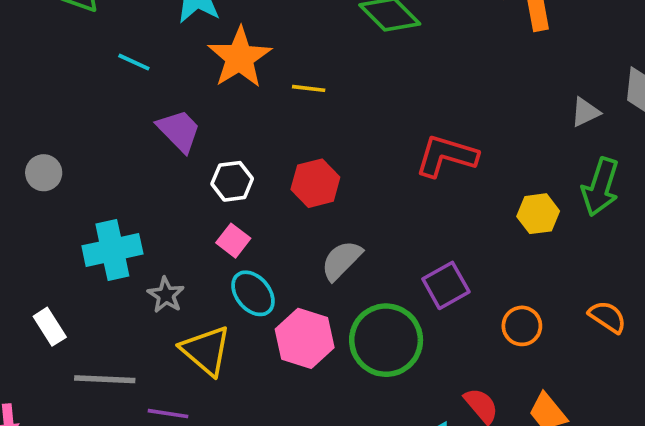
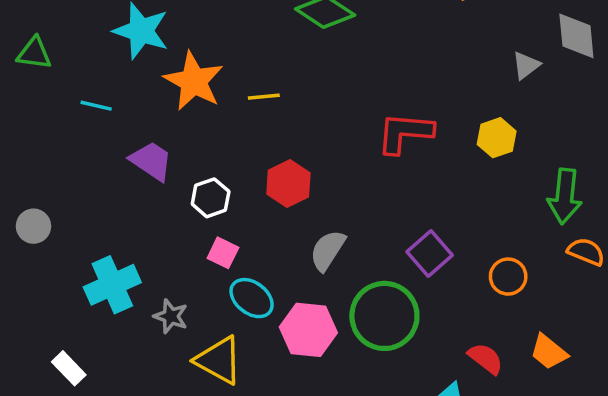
green arrow: (600, 187) -> (565, 196), moved
yellow hexagon: (538, 214) -> (497, 138), moved

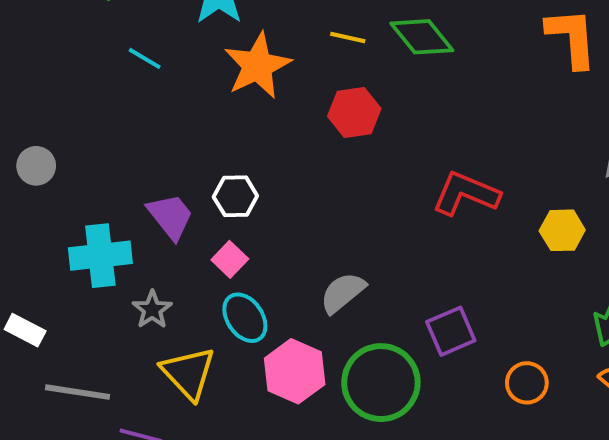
yellow line: (264, 97) -> (348, 38), moved
purple trapezoid: (151, 161) -> (170, 216), moved
red hexagon: (288, 184) -> (354, 112), moved
white rectangle: (69, 368) -> (25, 330), turned -36

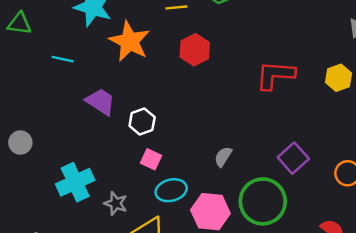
purple trapezoid: (170, 216) -> (101, 102), moved
gray semicircle: (343, 293) -> (223, 157), size x0.7
cyan ellipse: (245, 318) -> (171, 190), turned -52

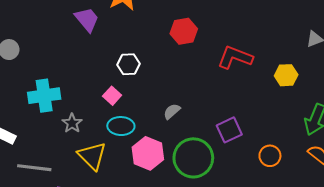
red hexagon: (195, 50) -> (184, 31), moved
purple trapezoid: (101, 102) -> (87, 19), moved
white hexagon: (142, 122) -> (128, 64), moved

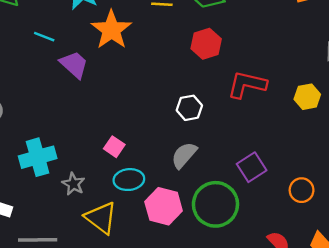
red hexagon: (184, 31) -> (206, 44), moved
white hexagon: (128, 64) -> (189, 108), moved
gray semicircle: (172, 111) -> (184, 155), size x1.4

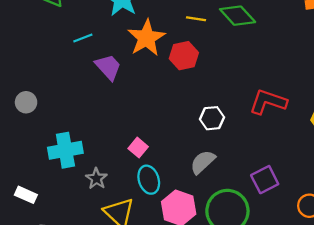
cyan line: (44, 37) -> (83, 38), turned -48
red hexagon: (206, 44) -> (184, 56), moved
cyan ellipse: (129, 180) -> (149, 180), turned 72

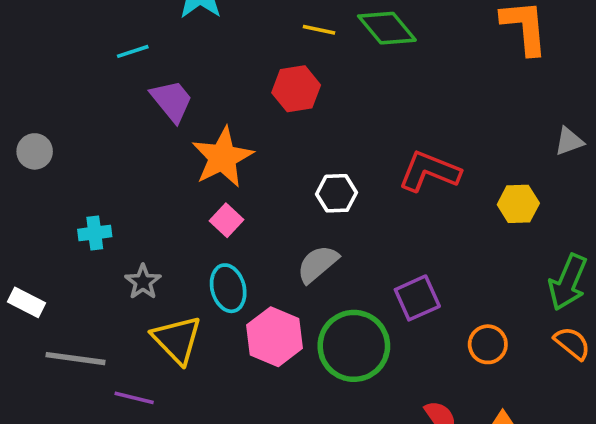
orange star: (146, 38) -> (222, 157), moved
pink square: (138, 148) -> (227, 220), moved
cyan cross: (65, 150) -> (95, 233), size x0.6

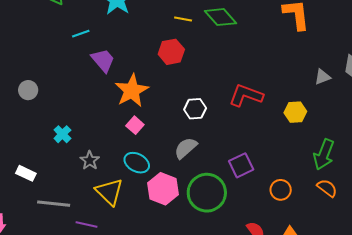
cyan cross: (95, 233) -> (62, 134), turned -36
cyan ellipse: (228, 288) -> (137, 163), turned -45

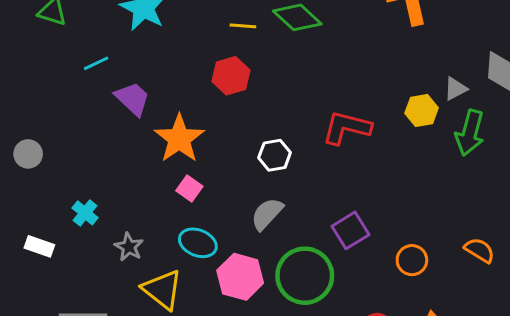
yellow hexagon: (295, 112) -> (422, 111), moved
green arrow: (324, 154) -> (470, 133), moved
white rectangle: (26, 173) -> (39, 246), moved

